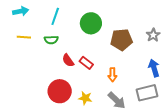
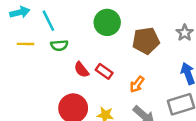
cyan line: (55, 16) -> (48, 21), moved, turned -42
orange arrow: (112, 75) -> (137, 84), turned 40

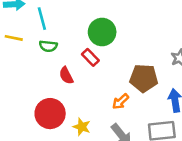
brown pentagon: (146, 41) -> (144, 78), moved
red rectangle: (104, 71) -> (90, 57), moved

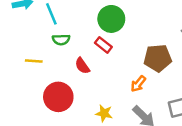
yellow line: (14, 38) -> (34, 61), moved
red circle: (50, 114) -> (58, 97), moved

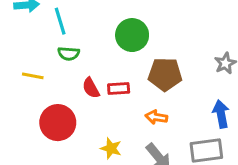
red rectangle: (103, 45) -> (119, 89), moved, turned -48
brown pentagon: (158, 58) -> (165, 74), moved
orange arrow: (138, 84) -> (156, 117), turned 54

